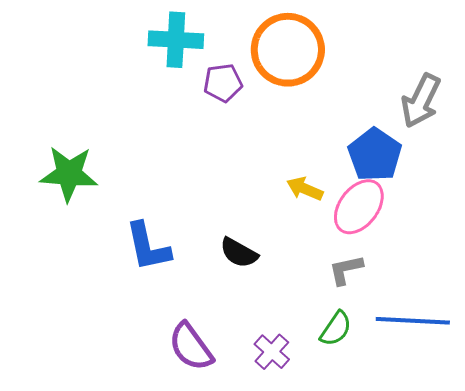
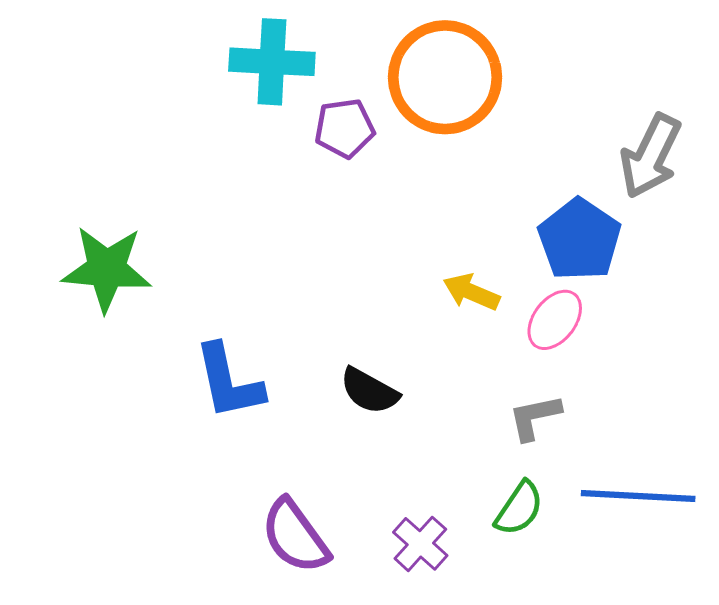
pink ellipse: (359, 207) -> (555, 320), size x0.7

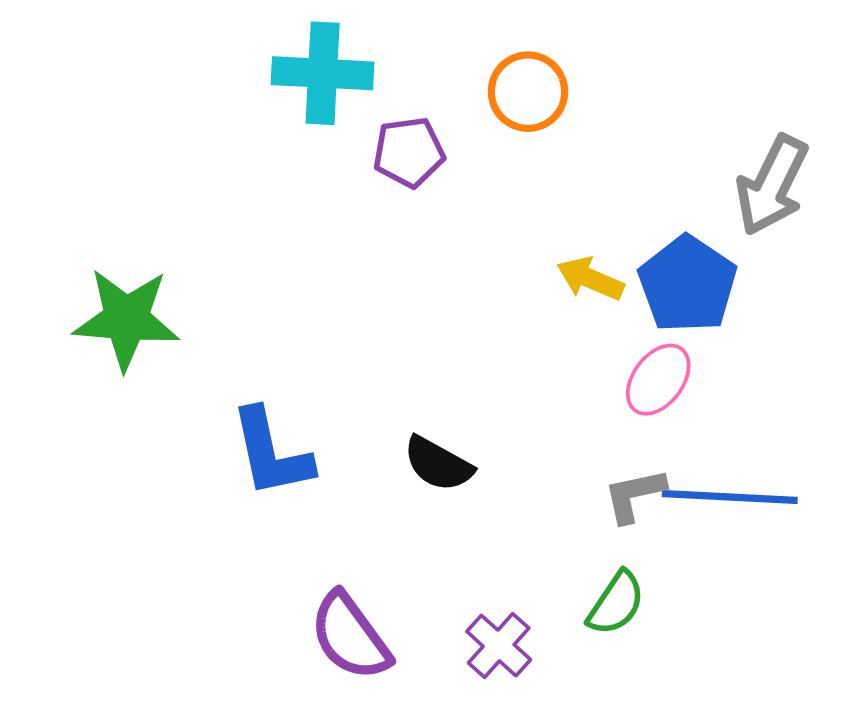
orange circle: (445, 77) -> (528, 92), size x0.6
yellow arrow: (471, 292) -> (590, 279), moved
blue line: (638, 496) -> (730, 497), moved

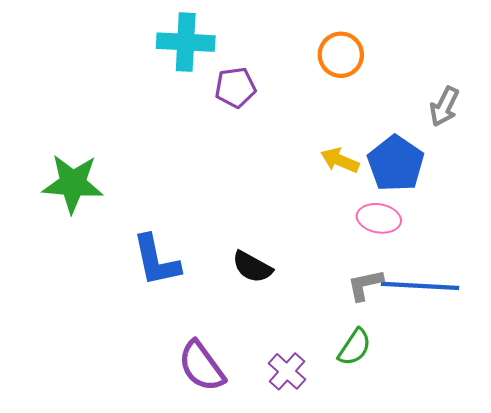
orange circle: (528, 92) -> (341, 55), moved
gray arrow: (772, 185) -> (444, 106), size x0.7
pink ellipse: (658, 380) -> (379, 218), turned 63

